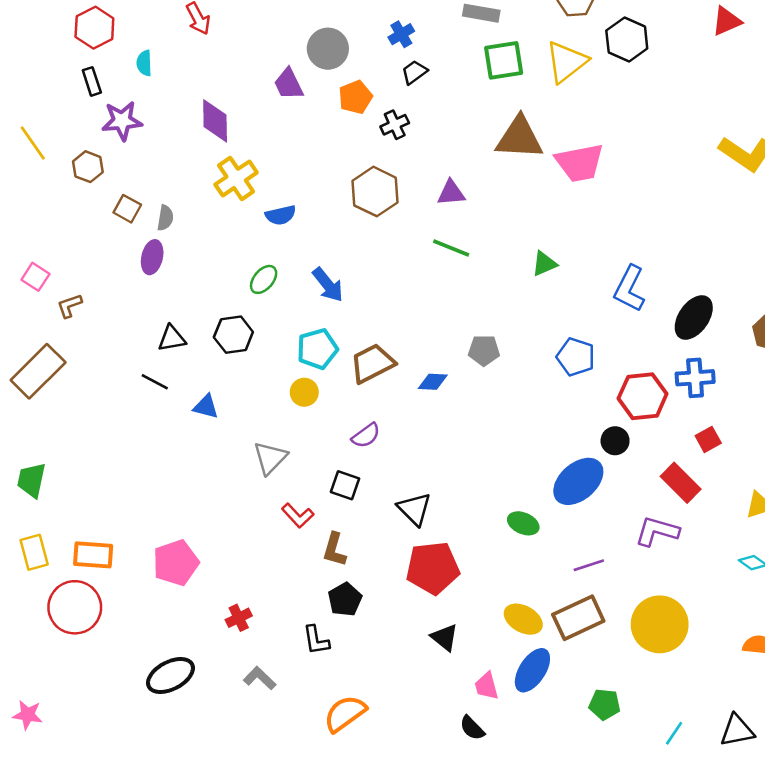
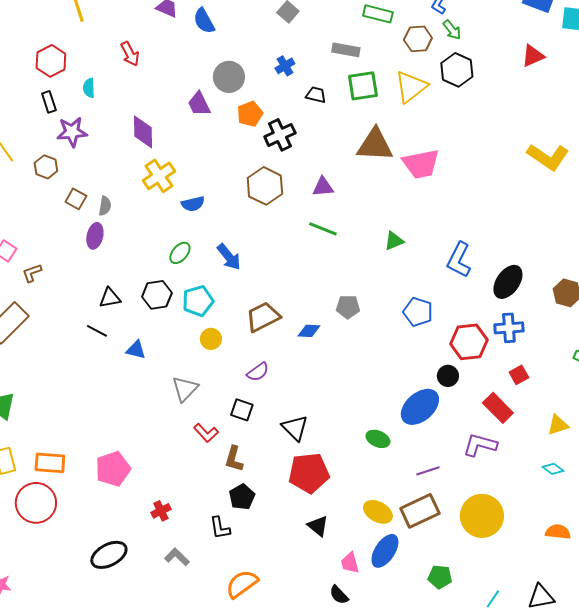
black trapezoid: (414, 72) -> (316, 95), moved, turned 50
black cross: (395, 125) -> (280, 135), size x1.4
cyan pentagon: (317, 349) -> (198, 301), moved

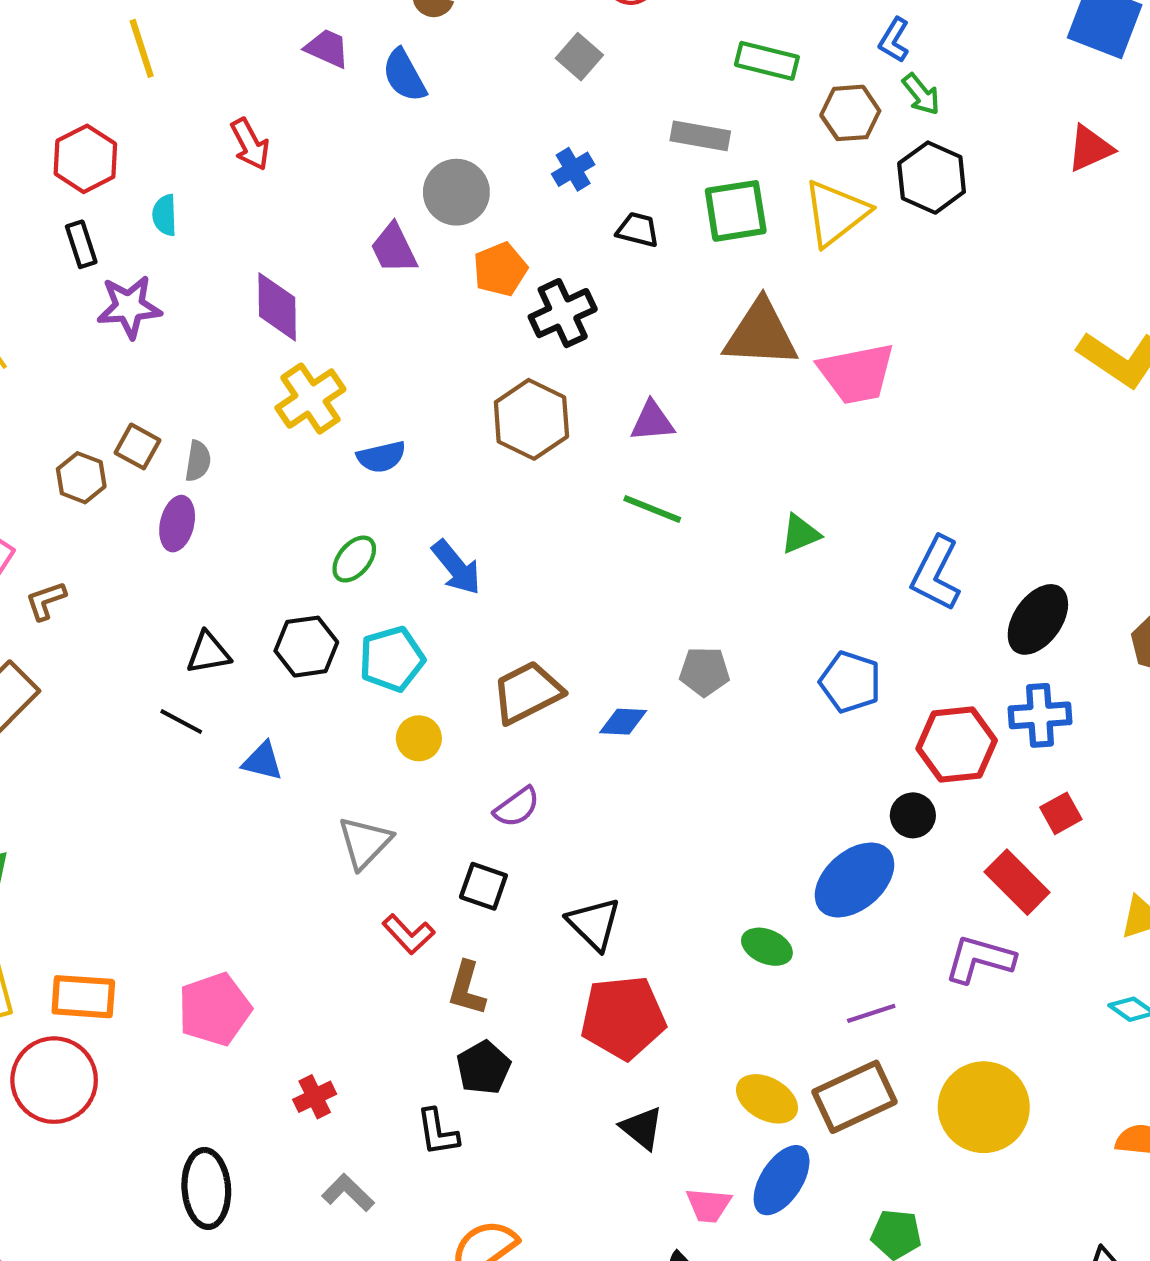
brown hexagon: (46, 167) -> (81, 478), moved
black ellipse: (109, 555) -> (206, 1188), turned -66
pink trapezoid: (350, 563) -> (709, 1205), turned -70

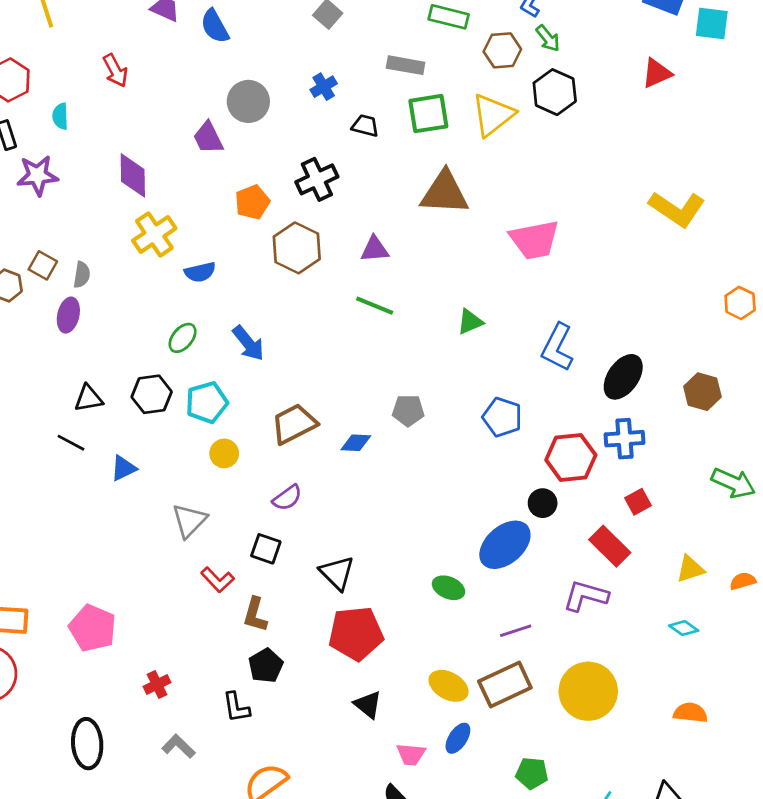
orange pentagon: (500, 269) -> (252, 202), moved
pink trapezoid: (857, 374) -> (535, 240), moved
blue triangle: (263, 761) -> (123, 468), turned -40
pink pentagon: (215, 1009) -> (93, 628), turned -30
blue ellipse: (782, 1180) -> (458, 738), size x0.7

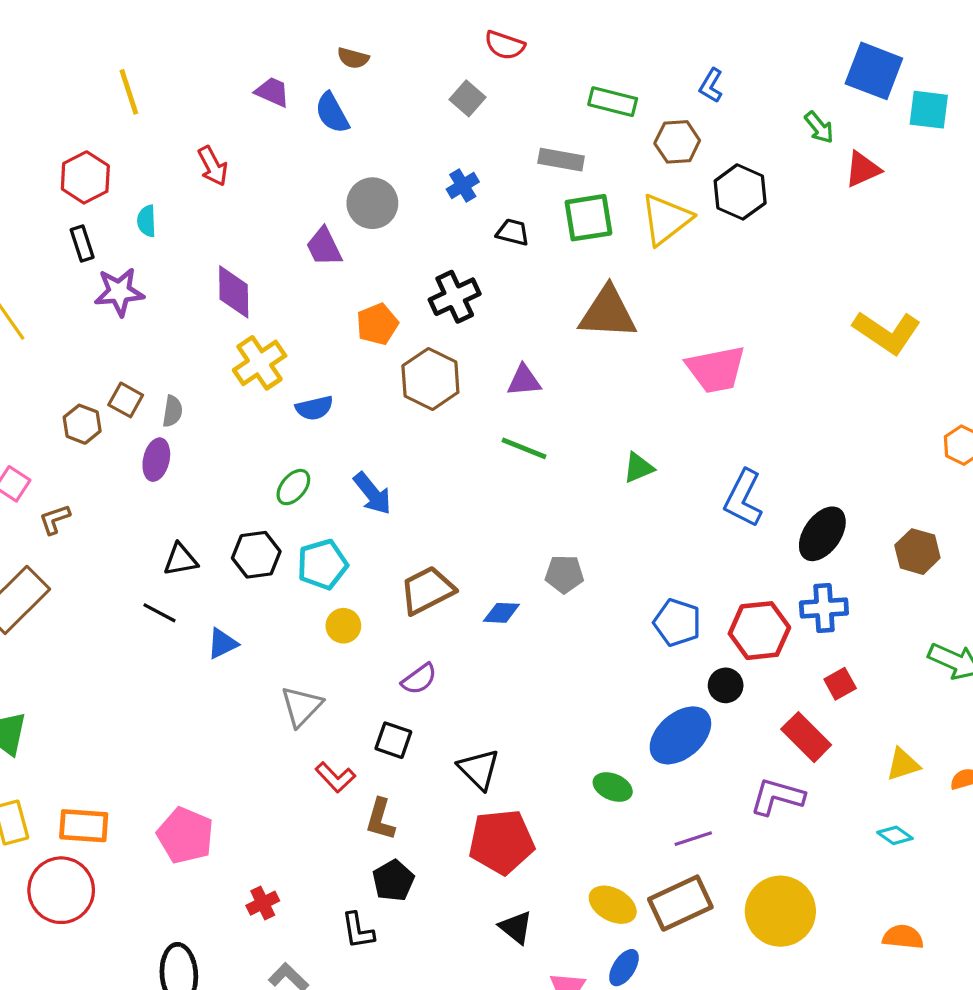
green arrow: (548, 38) -> (819, 127), moved
blue pentagon: (502, 417) -> (677, 623), moved

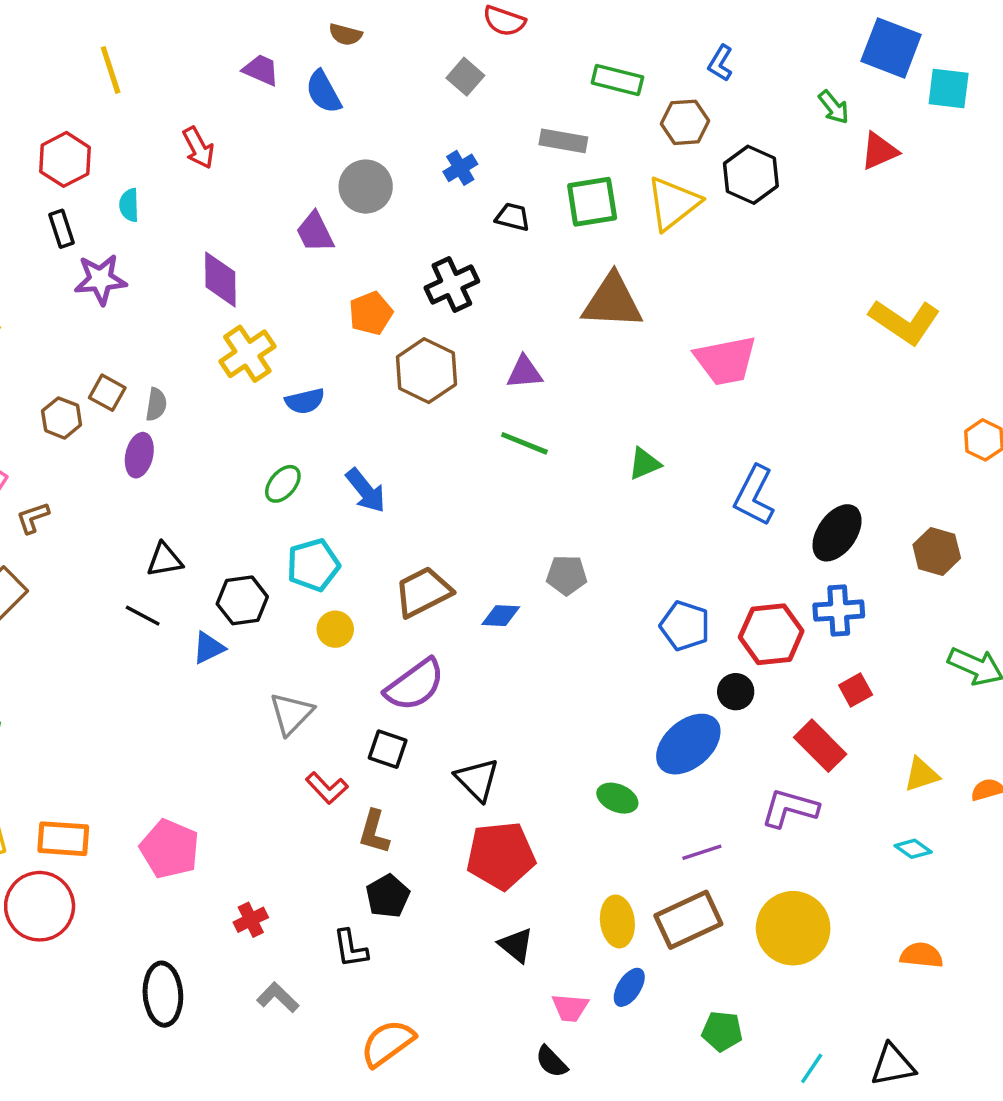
black hexagon: (256, 555) -> (242, 600), moved
purple semicircle: (419, 679) -> (415, 685), size x1.6
yellow ellipse: (613, 905) -> (617, 921), turned 54

